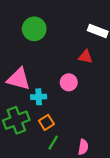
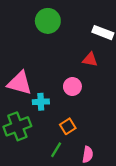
green circle: (34, 29) -> (48, 21), moved
orange square: (46, 122) -> (68, 126), moved

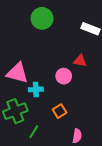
red triangle: (90, 60) -> (80, 61), moved
green line: (56, 150) -> (34, 132), moved

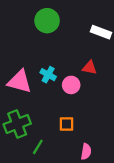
cyan cross: (36, 89) -> (48, 75), moved, turned 32
orange square: (60, 111) -> (67, 124), turned 32

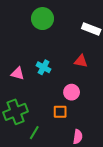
pink triangle: (19, 82) -> (18, 74), size x0.6
pink circle: (71, 85) -> (72, 92), moved

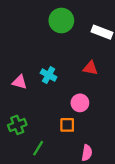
green circle: (43, 19) -> (61, 20), moved
green cross: (16, 112) -> (17, 125), size x0.7

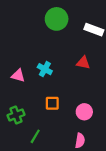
pink circle: (80, 103) -> (84, 112), moved
orange square: (67, 125) -> (52, 103), moved

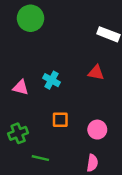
green circle: (57, 19) -> (30, 18), moved
green line: (35, 136) -> (40, 158), turned 72

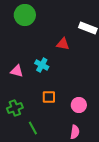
red triangle: (96, 73) -> (63, 44), moved
green line: (40, 158) -> (33, 128), turned 48

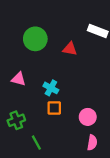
green circle: (25, 15) -> (35, 39), moved
cyan cross: (42, 65) -> (51, 88), moved
pink semicircle: (75, 132) -> (92, 143), moved

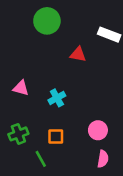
green circle: (35, 39) -> (47, 21), moved
cyan cross: (51, 88) -> (57, 98), turned 32
orange square: (54, 108) -> (56, 136), moved

